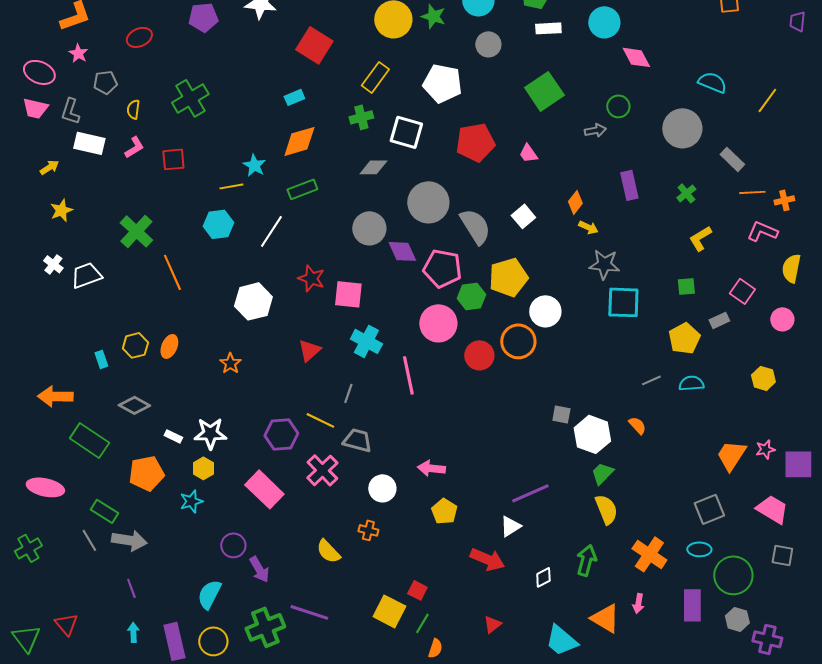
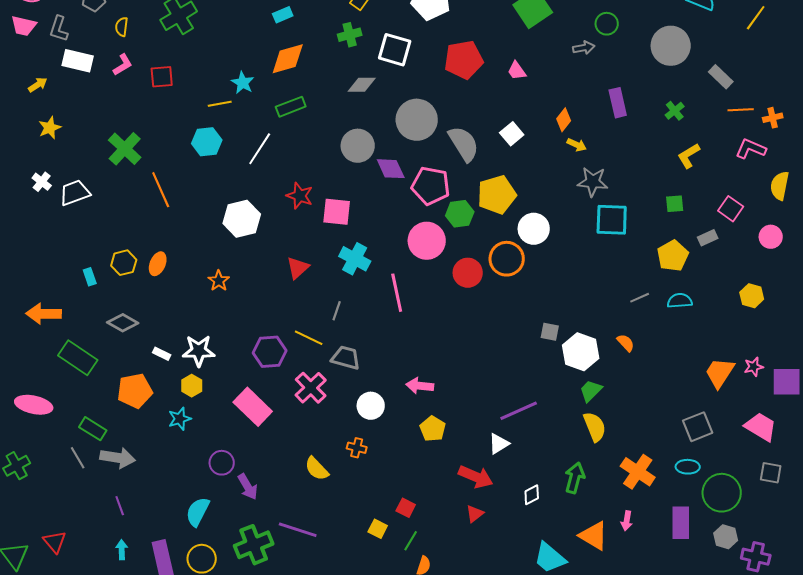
yellow square: (389, 611) -> (378, 529), size x0.6
red triangle: (492, 624) -> (475, 514), moved

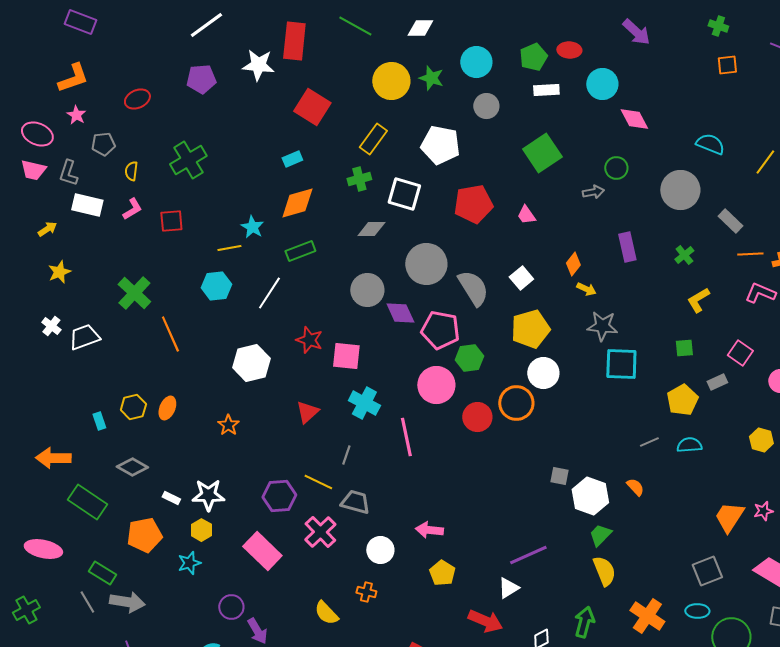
yellow pentagon: (497, 195) -> (530, 329), moved

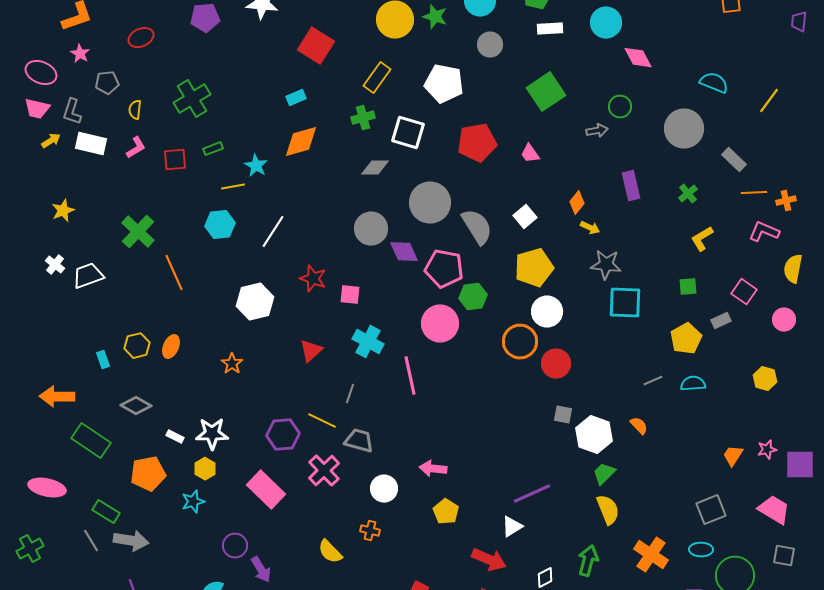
yellow arrow: (47, 229) -> (51, 141), moved
green rectangle: (300, 251) -> (213, 149), moved, size x0.7
pink square: (346, 356) -> (350, 295), size x0.7
red circle: (477, 417) -> (556, 364), moved
orange trapezoid: (729, 517) -> (733, 456), size x0.7

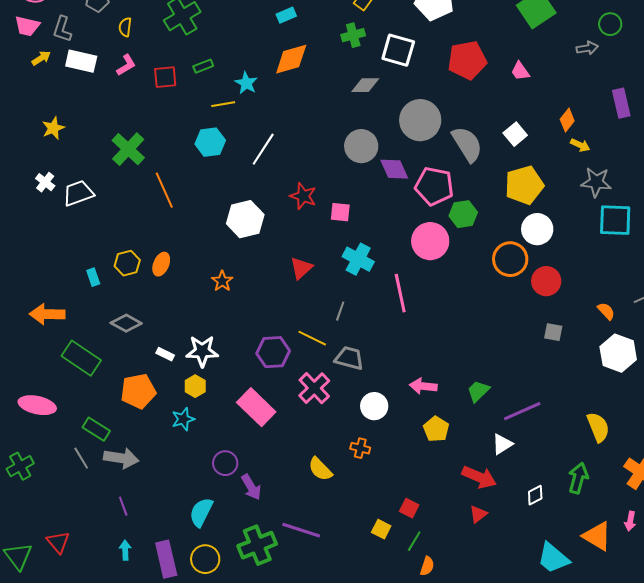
orange semicircle: (639, 426) -> (606, 311), moved
white hexagon: (594, 435) -> (618, 353), moved
green trapezoid: (604, 474) -> (478, 391), moved

